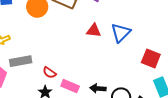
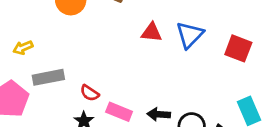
red square: (151, 58) -> (238, 48), moved

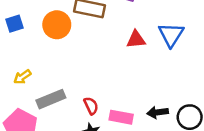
red semicircle: (90, 93) -> (91, 106), turned -138

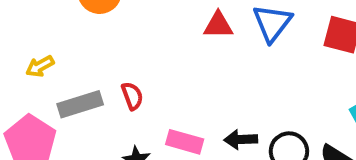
red semicircle: (91, 106) -> (132, 96), moved

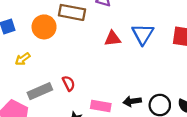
yellow arrow: (40, 66) -> (23, 59), moved

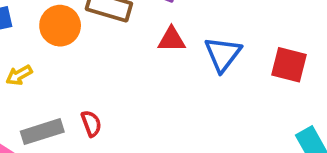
red triangle: (113, 39) -> (172, 40), moved

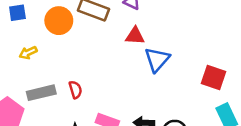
blue triangle: (223, 54) -> (157, 59), moved
red square: (289, 65) -> (213, 77), moved

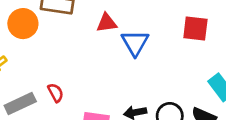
red square: (213, 77) -> (195, 29), moved

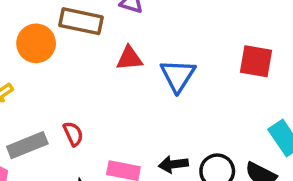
red triangle: (107, 23) -> (129, 58), moved

